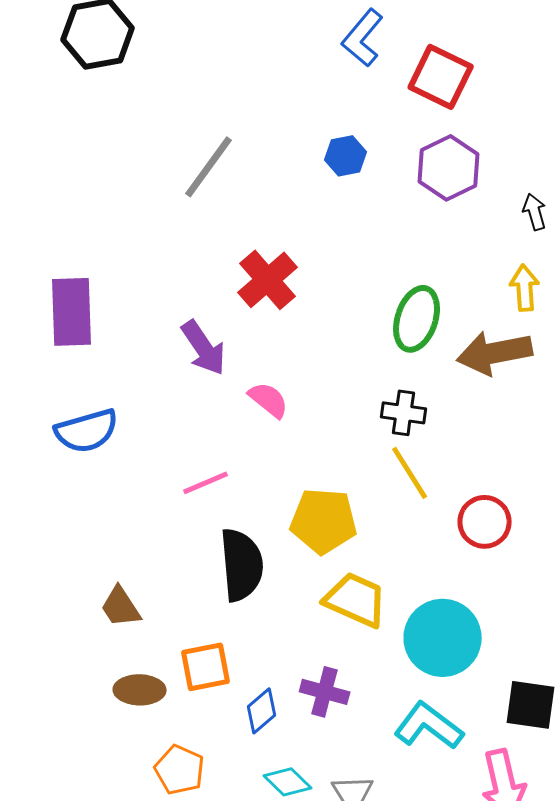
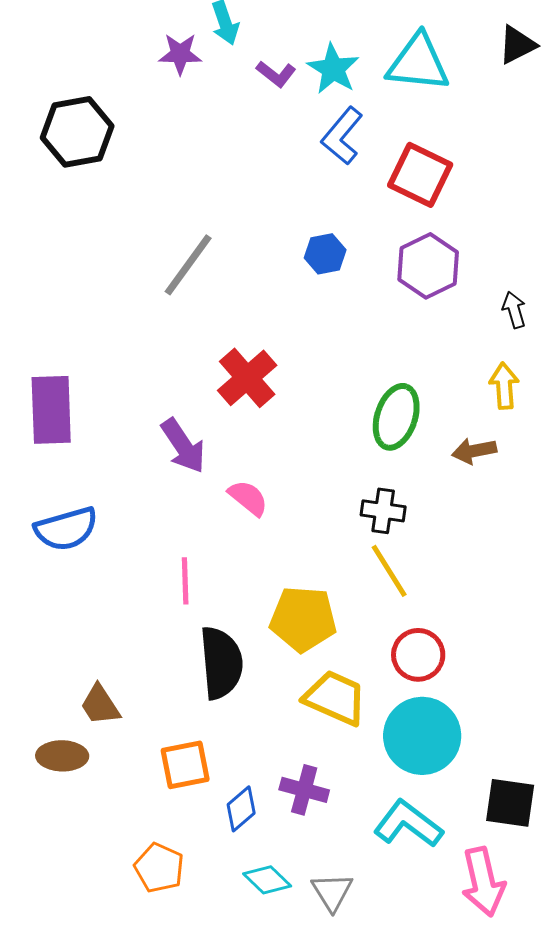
brown arrow: (495, 353) -> (474, 451), size x0.6
pink line: (206, 483) -> (185, 581), turned -69
red circle: (485, 522) -> (418, 655), moved
brown ellipse: (140, 690) -> (62, 756), moved

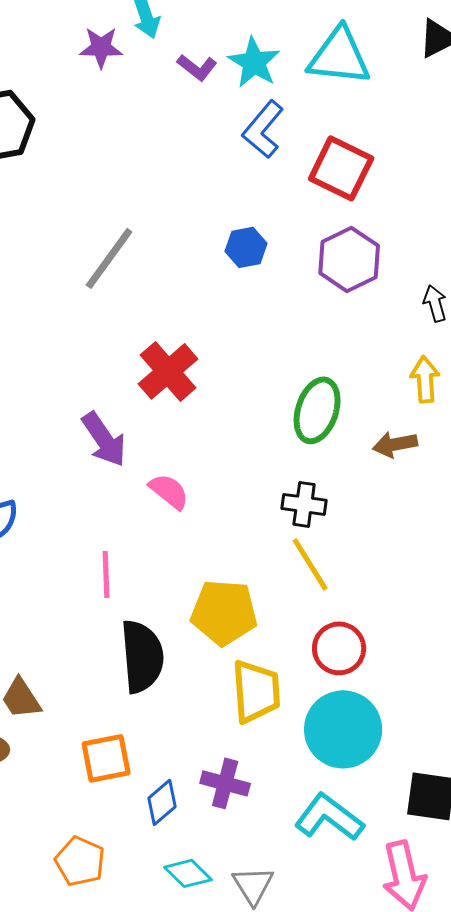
yellow trapezoid: (335, 698) -> (256, 691), turned 62

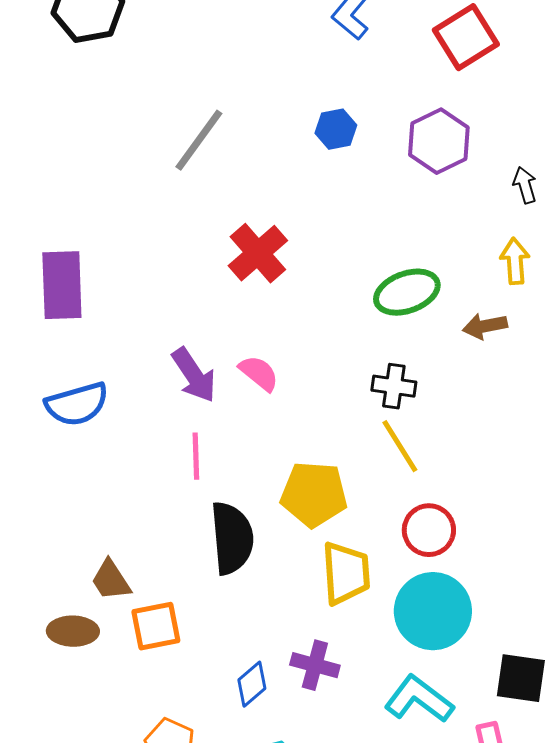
red square: (341, 168) -> (466, 37), moved, turned 32
green ellipse: (317, 410) -> (407, 292), turned 52
purple arrow: (104, 439) -> (194, 375), moved
orange square: (106, 758) -> (156, 626), moved

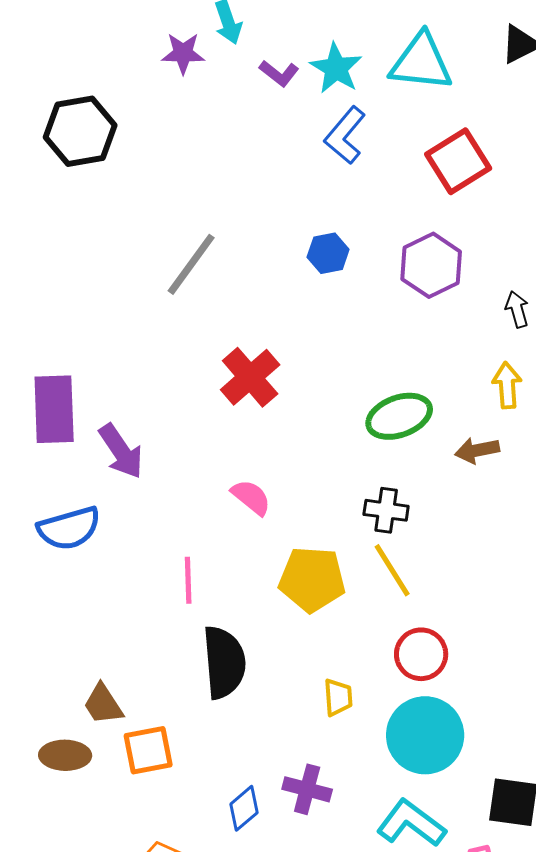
purple arrow: (194, 375) -> (121, 451), moved
yellow pentagon: (314, 494) -> (312, 579), moved
yellow trapezoid: (346, 573) -> (338, 697), size x0.6

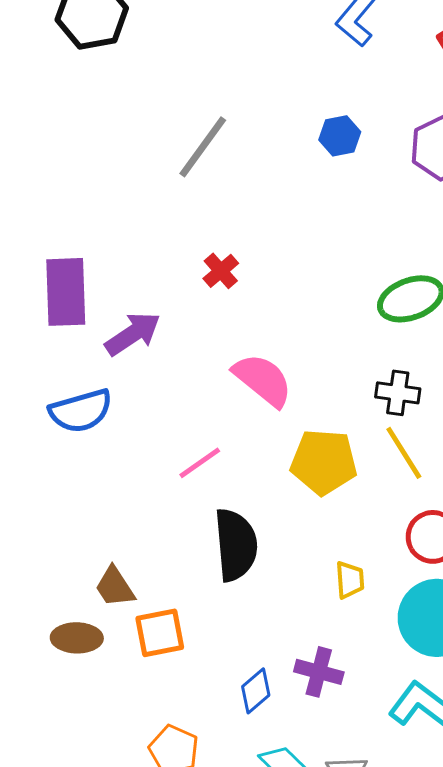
red cross: (250, 377) -> (221, 271), moved, size x0.6
purple arrow: (121, 451) -> (133, 334), turned -90
pink semicircle: (251, 497) -> (263, 380), size x1.5
pink line: (188, 580) -> (200, 463), turned 57

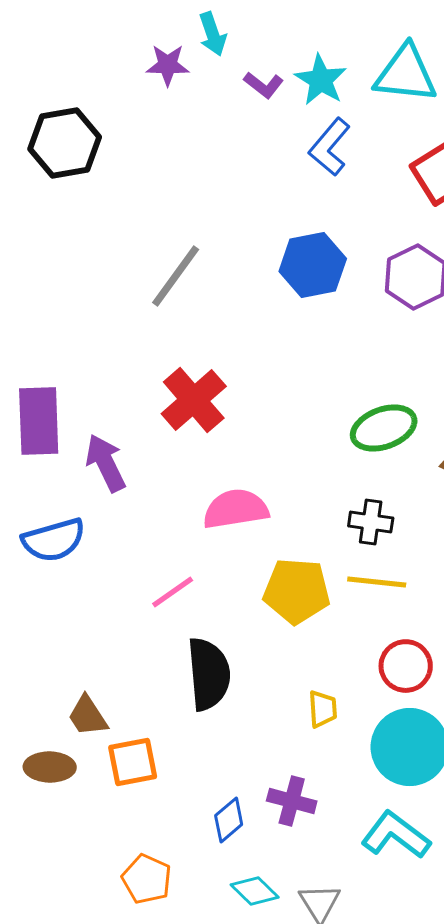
blue hexagon: (340, 136) -> (313, 265), size x1.6
red cross: (221, 271) -> (194, 400), size x1.8
purple arrow: (133, 334) -> (106, 463), turned -82
pink semicircle: (263, 380) -> (236, 509), turned -48
yellow line: (404, 453) -> (377, 582), turned -52

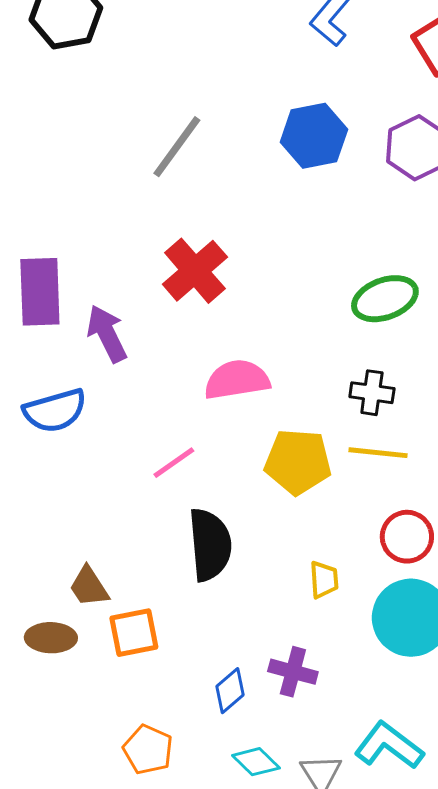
cyan L-shape: (396, 835) -> (389, 746), moved

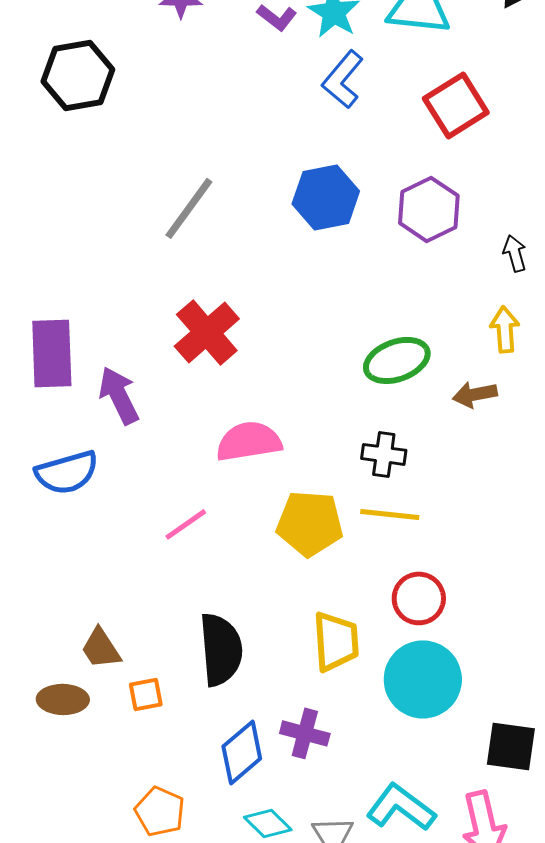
black semicircle: (210, 545) -> (221, 649), moved
yellow trapezoid: (324, 580) -> (336, 641), size x1.6
orange square: (134, 633) -> (146, 694), size x0.7
blue diamond: (230, 691) -> (242, 752), size x1.4

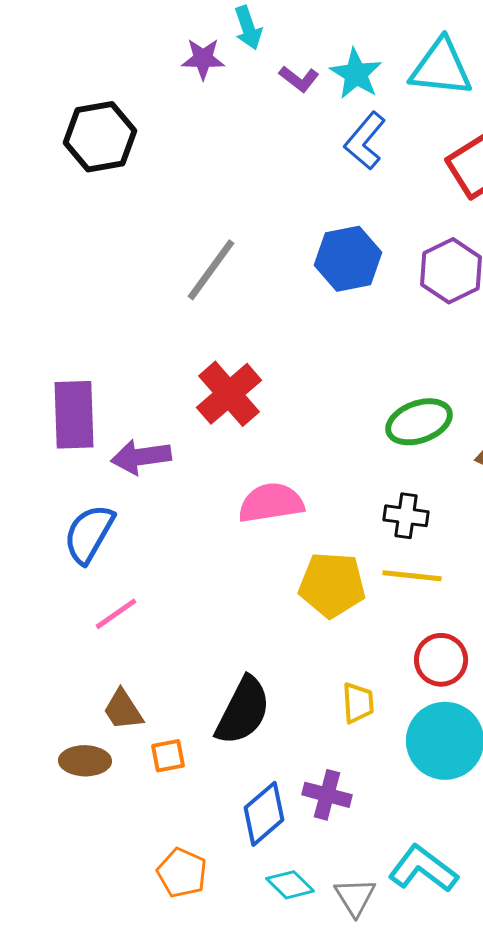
purple arrow: (119, 395) -> (141, 457), turned -72
blue semicircle: (67, 472) -> (89, 534), turned 136
pink line: (186, 524) -> (116, 614), moved
yellow trapezoid: (336, 641) -> (358, 703), size x0.7
black semicircle: (221, 649) -> (243, 711), turned 32

